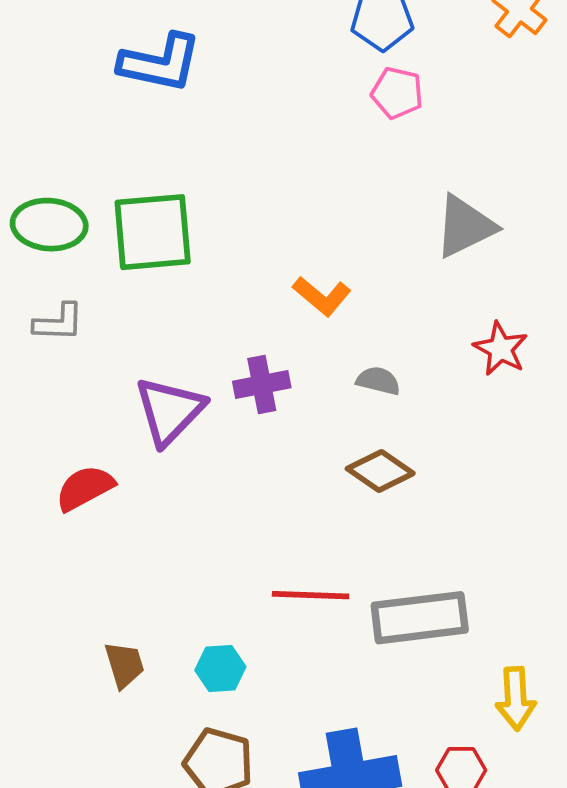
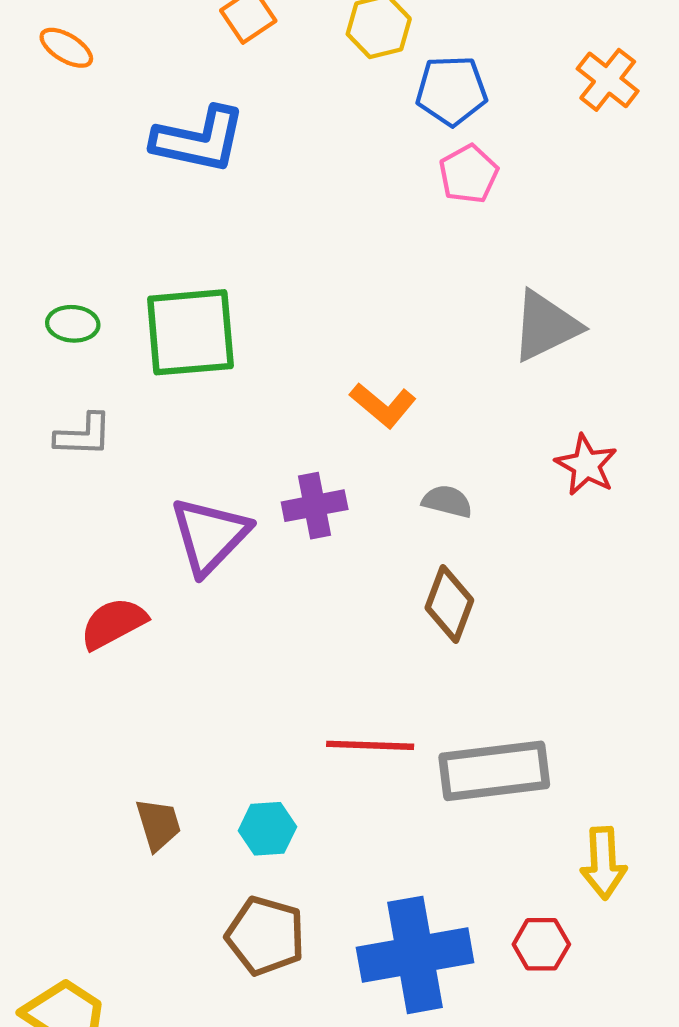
pink pentagon: (397, 93) -> (469, 174), turned 30
green ellipse: (49, 225) -> (73, 324), size x0.6
brown diamond: (380, 471) -> (449, 604), turned 76

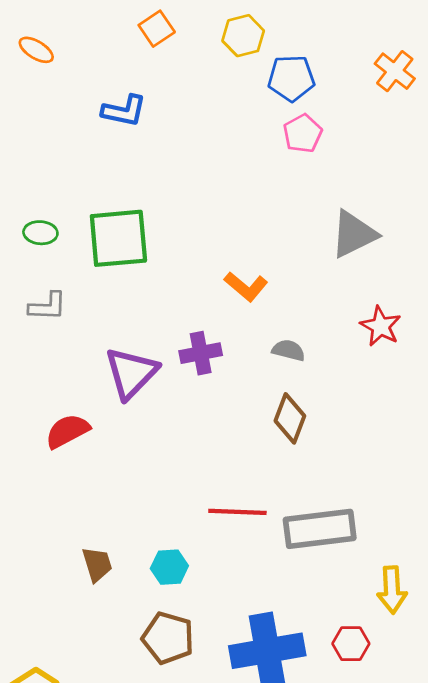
blue L-shape: (199, 140) -> (124, 111), size x0.7

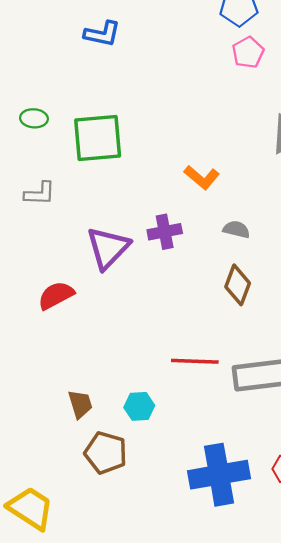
green ellipse: (40, 233) -> (34, 118), moved
brown pentagon: (168, 638) -> (106, 453), moved

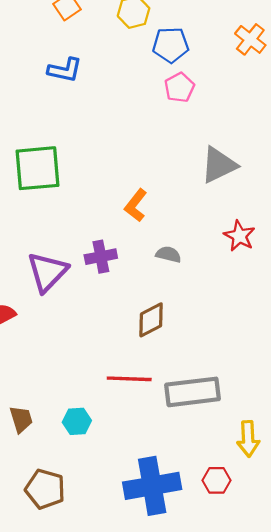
blue L-shape: (102, 34) -> (65, 70), moved
orange L-shape: (202, 177) -> (136, 205), turned 88
brown diamond: (238, 285) -> (151, 320), moved, turned 42
brown pentagon: (106, 453) -> (45, 489), moved

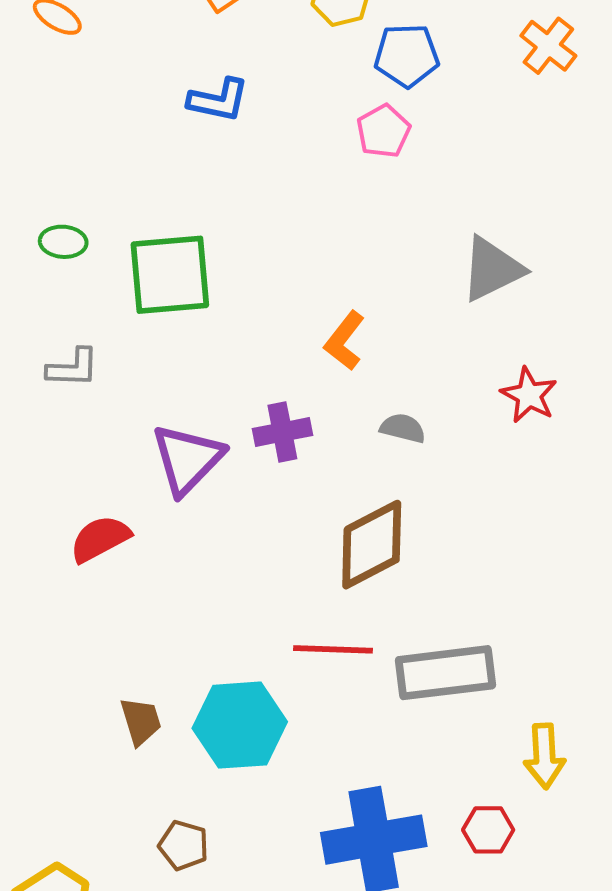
pink pentagon: (179, 87) -> (383, 131), moved
brown diamond: (151, 320) -> (372, 545), size x1.4
cyan hexagon: (77, 421) -> (240, 725), size x1.8
brown pentagon: (45, 489) -> (183, 845), size x0.7

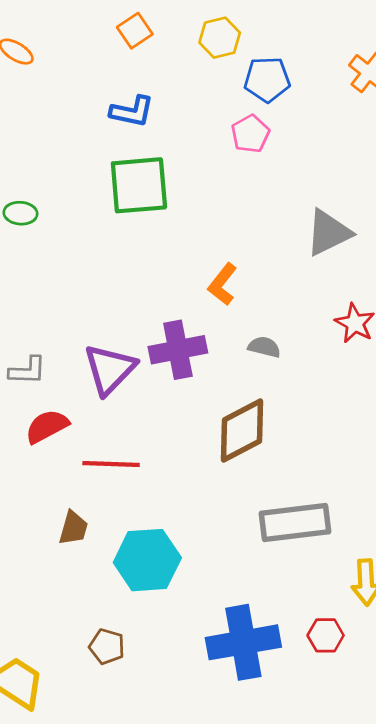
green square: (170, 275) -> (139, 185), moved
gray L-shape: (73, 368) -> (27, 371), moved
purple cross: (282, 432) -> (178, 350), size x1.4
red line: (333, 649) -> (111, 464), moved
brown trapezoid: (141, 721) -> (73, 528), moved, turned 33

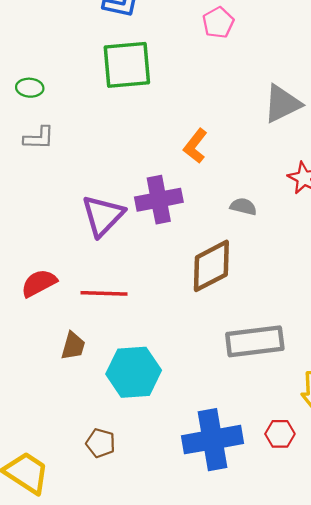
gray semicircle: (264, 347) -> (243, 207), moved
gray L-shape: (27, 371) -> (39, 138), moved
red semicircle: (47, 426) -> (39, 283), moved

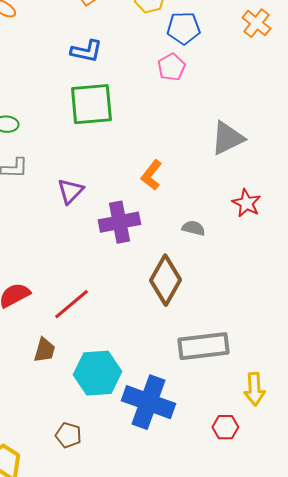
purple triangle: (103, 216) -> (70, 191), moved, size x0.7
brown diamond: (211, 266) -> (165, 280), turned -33
red line: (104, 293) -> (71, 304), turned -42
blue cross: (213, 440) -> (148, 402), moved, turned 30

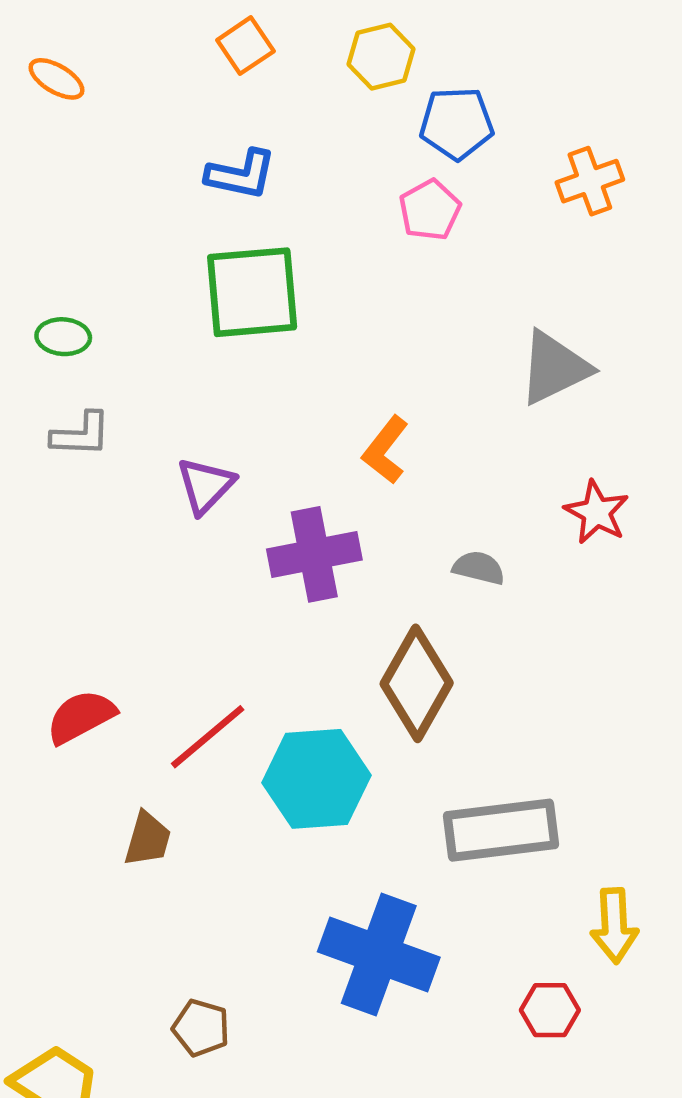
orange cross: (256, 23) -> (590, 181), moved, turned 32
cyan hexagon: (97, 373) -> (317, 779), moved

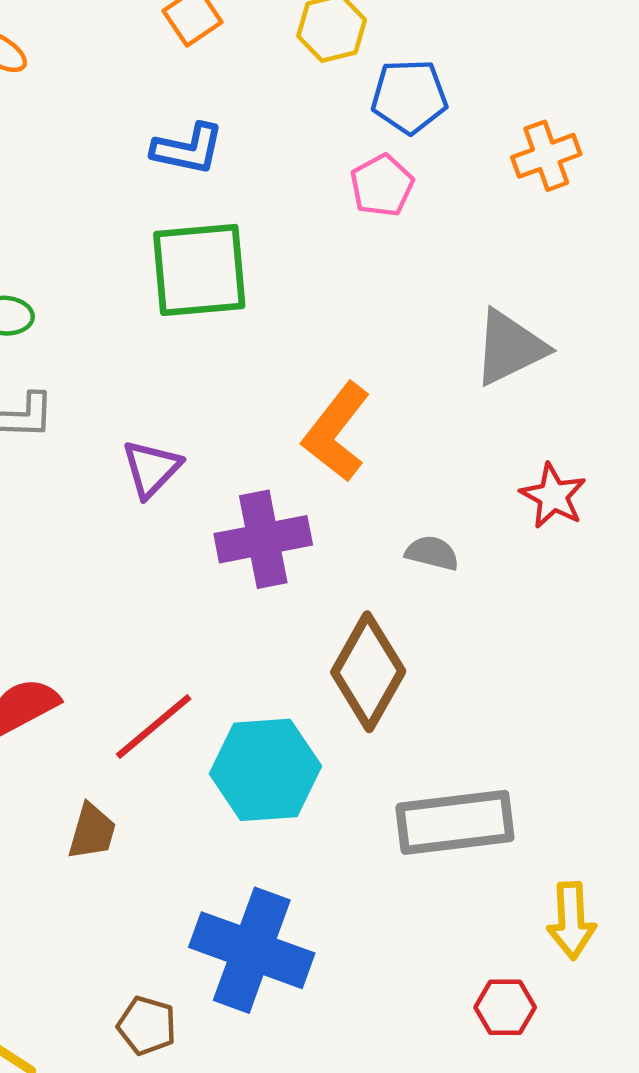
orange L-shape: (385, 450) -> (336, 432), size x1.4
blue cross: (379, 954) -> (252, 950), moved

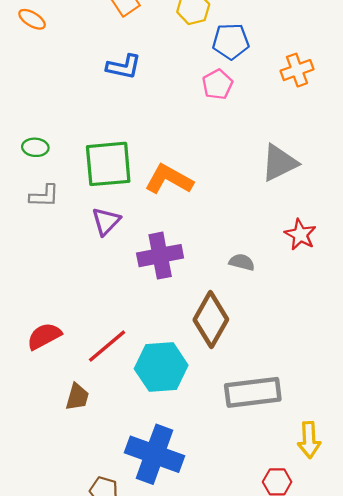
green square: (199, 270) -> (108, 164), moved
orange L-shape: (336, 432) -> (169, 179), moved, turned 81

